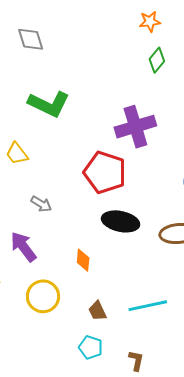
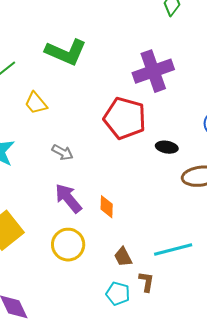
black ellipse: (121, 221) -> (167, 147), moved, size x0.6
purple arrow: (23, 247) -> (68, 198), moved
brown L-shape: (136, 361) -> (146, 282), moved

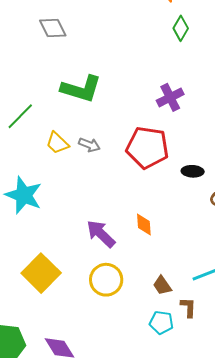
purple cross: (153, 71) -> (170, 97), size x0.7
gray arrow: (62, 152) -> (89, 145), moved
orange diamond: (107, 207) -> (144, 225), moved

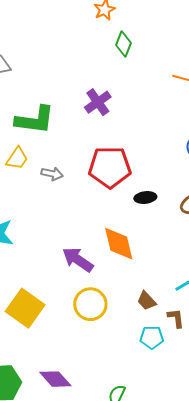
purple cross: (170, 97) -> (98, 102), moved
yellow trapezoid: (57, 143) -> (17, 158), moved, turned -90
black ellipse: (193, 171) -> (145, 198), moved
orange diamond: (144, 225) -> (119, 244), size x1.6

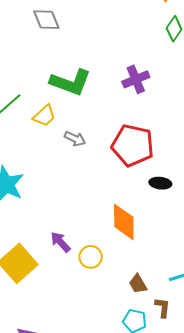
purple arrow: (78, 260) -> (60, 242), moved, size x0.7
yellow circle: (90, 304) -> (91, 257), moved, size x0.7

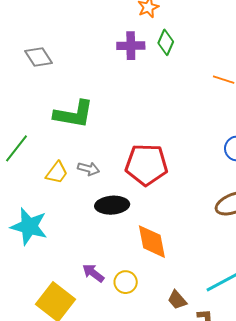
purple cross: (136, 79) -> (131, 46), moved, turned 32
yellow trapezoid: (44, 116) -> (57, 173), moved
black ellipse: (160, 183) -> (112, 205), moved, size x1.5

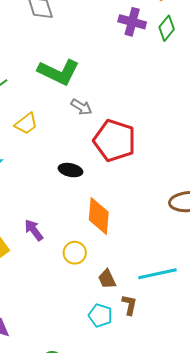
gray arrow: (89, 169) -> (81, 107), moved
black ellipse: (112, 205) -> (70, 170), size x0.7
yellow circle: (126, 282) -> (75, 253), moved

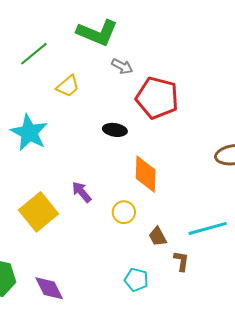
cyan pentagon: (100, 315) -> (136, 280), moved

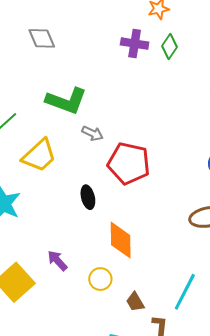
yellow trapezoid: (68, 86) -> (39, 155), size x1.5
black ellipse: (115, 130) -> (88, 197), turned 70
cyan line: (208, 228) -> (185, 292), turned -45

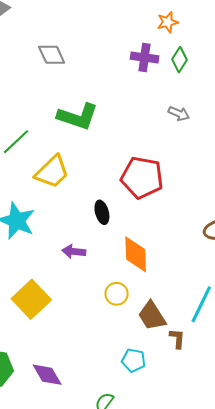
gray arrow: (93, 133) -> (179, 114), moved
purple arrow: (57, 261) -> (74, 251), moved, turned -40
brown trapezoid: (135, 302) -> (152, 316), size x1.5

